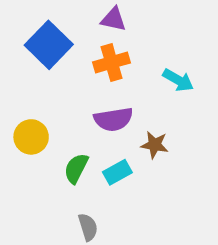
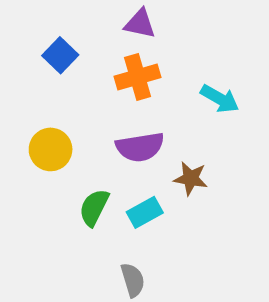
blue square: (49, 45) -> (60, 55), size x0.6
yellow circle: (31, 137) -> (51, 149), moved
gray semicircle: (88, 227) -> (133, 280), moved

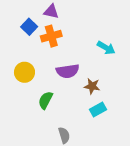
purple triangle: (140, 24) -> (51, 12), moved
orange cross: (138, 77) -> (51, 36), moved
cyan rectangle: (145, 212) -> (98, 110), moved

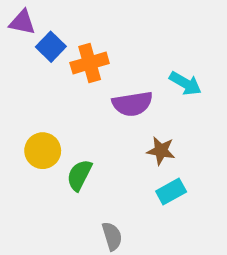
purple triangle: (51, 12) -> (22, 22), moved
purple semicircle: (68, 71) -> (132, 104), moved
yellow circle: (24, 72) -> (43, 151), moved

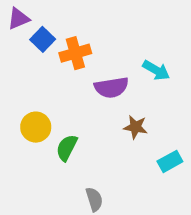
purple triangle: (22, 22) -> (19, 19), turned -35
cyan rectangle: (171, 191) -> (170, 161), moved

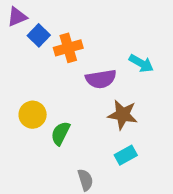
brown star: (136, 127) -> (123, 115), size x1.4
cyan rectangle: (170, 161) -> (126, 155), moved

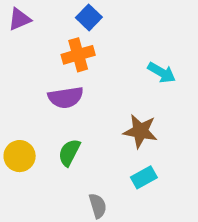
blue square: (39, 35) -> (89, 17), moved
purple semicircle: (101, 79) -> (66, 97), moved
yellow circle: (33, 115) -> (20, 156), moved

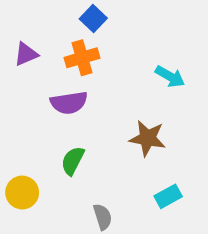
purple triangle: (20, 19) -> (26, 54), moved
yellow circle: (20, 156) -> (22, 193), moved
cyan rectangle: (144, 177) -> (168, 196), moved

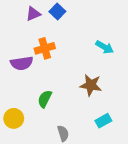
purple triangle: (26, 54) -> (33, 14), moved
orange cross: (82, 58) -> (45, 48), moved
purple semicircle: (69, 103) -> (22, 63), moved

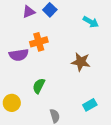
cyan arrow: (105, 47) -> (91, 22), moved
brown star: (91, 85) -> (81, 62), moved

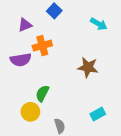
purple triangle: (29, 12) -> (25, 25), moved
yellow circle: (12, 103) -> (30, 112), moved

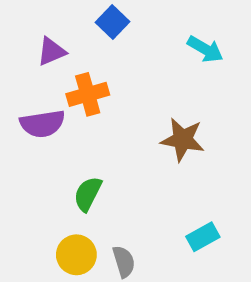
yellow circle: (30, 112) -> (76, 255), moved

